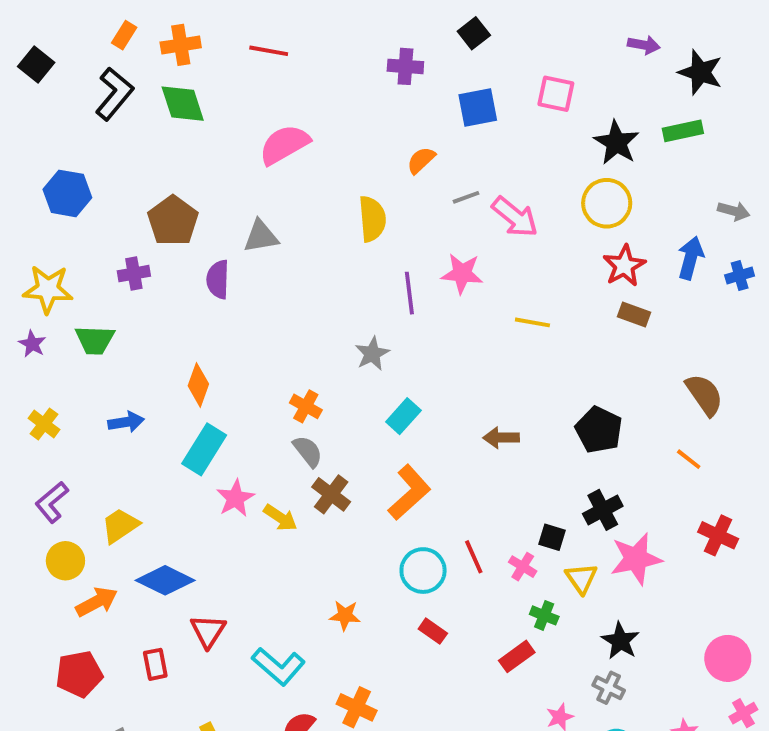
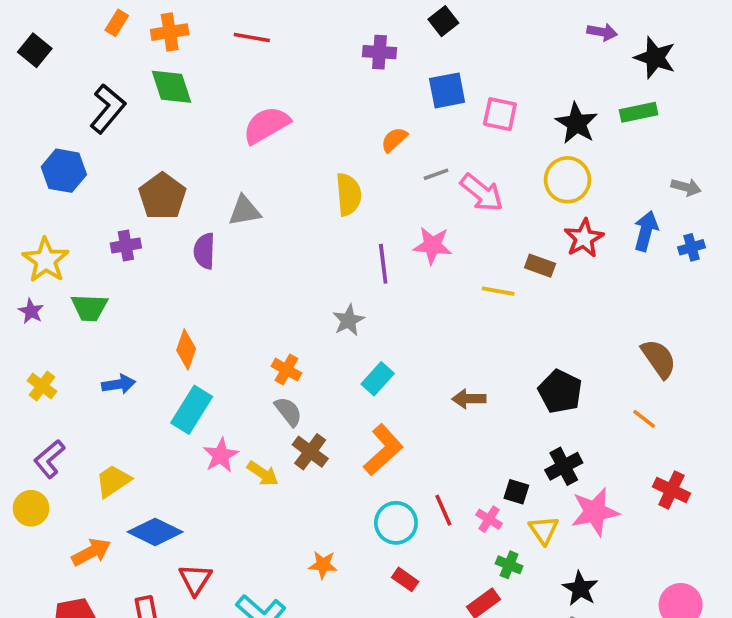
black L-shape: (114, 94) -> (108, 109), moved
pink square: (556, 94) -> (500, 114), moved
yellow star: (48, 289) -> (46, 260), turned 30
brown rectangle: (634, 315) -> (540, 266), moved
yellow circle: (65, 561) -> (31, 508), moved

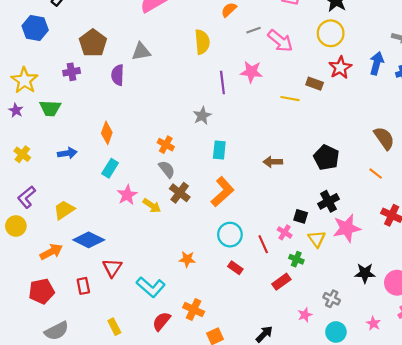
cyan rectangle: (378, 379) -> (219, 150), turned -36
cyan rectangle: (192, 410) -> (110, 168), size x0.7
red line: (443, 510) -> (263, 244), moved
black star: (580, 589) -> (365, 273), moved, turned -30

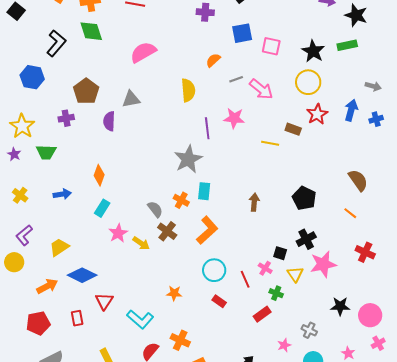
gray star: (202, 116) -> (188, 159), size x1.6
orange cross: (166, 145) -> (181, 200), moved
brown arrow: (273, 162) -> (254, 202), turned 96

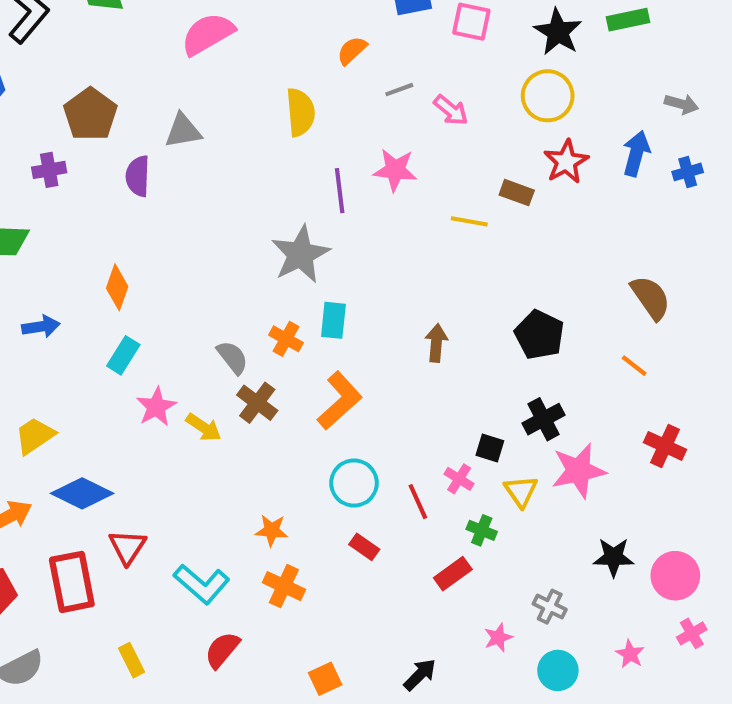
pink arrow: (261, 89) -> (451, 110), size x0.7
red rectangle: (77, 318) -> (72, 582), size x1.8
orange cross: (180, 340) -> (284, 586), moved

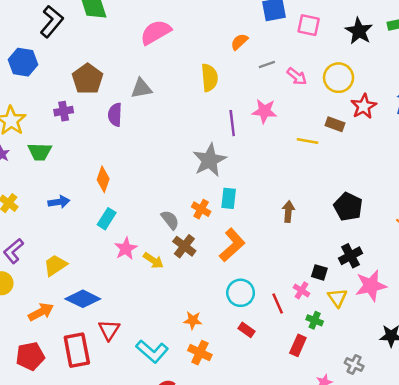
yellow circle: (548, 96) -> (339, 78), moved
red rectangle: (453, 574) -> (298, 345), turned -30

